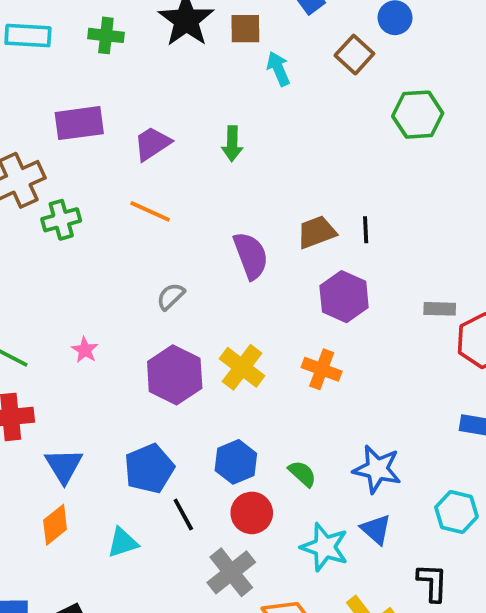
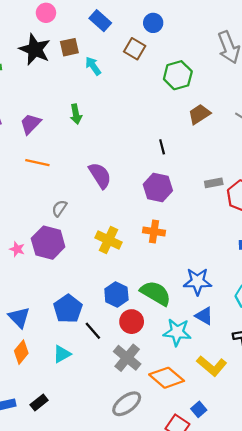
brown trapezoid: (317, 232) -> (199, 114), moved
purple hexagon: (175, 375) -> (48, 243), moved
green semicircle: (302, 474) -> (156, 293), size x1.8

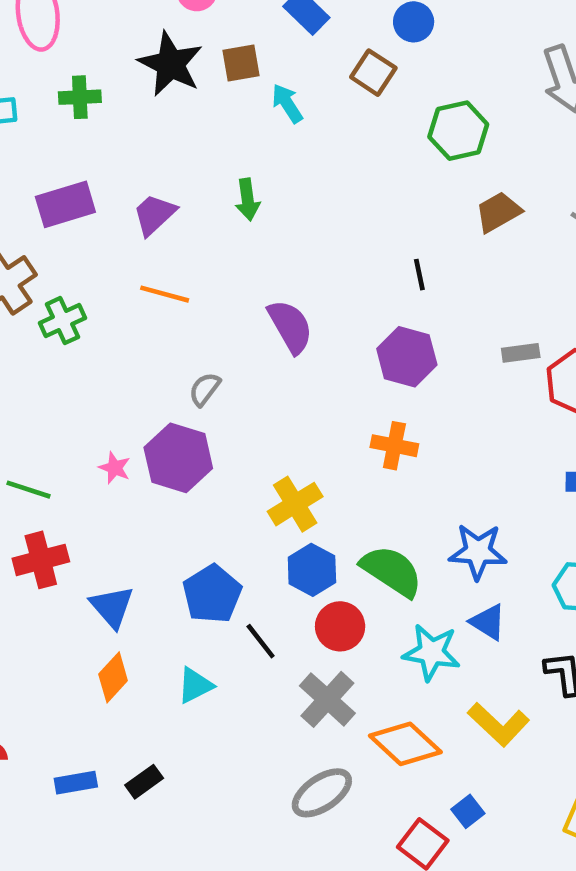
yellow cross: (108, 240) -> (295, 504), moved, turned 30

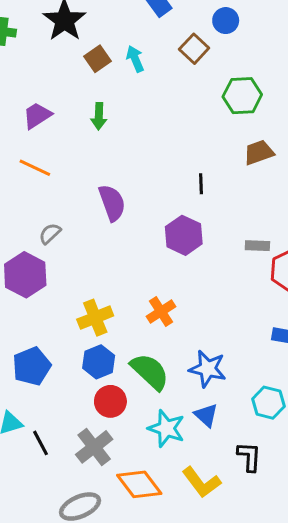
brown square: (241, 63) -> (97, 59), moved, turned -35
orange cross: (394, 446) -> (161, 312), moved, turned 36
black line: (261, 641) -> (40, 443), moved

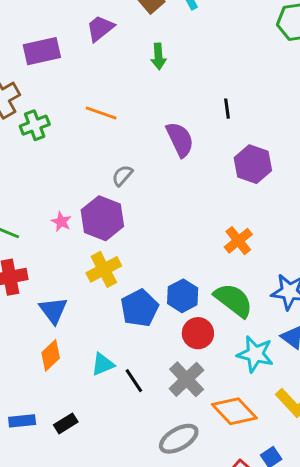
purple trapezoid: (37, 115) -> (100, 28), moved
black line: (201, 184) -> (227, 109), moved
yellow cross: (95, 318) -> (104, 269), moved
blue pentagon: (32, 366) -> (140, 308), moved

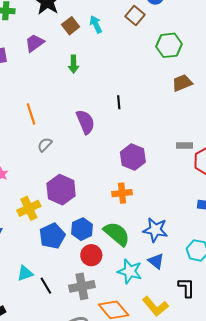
orange line: (101, 113) -> (31, 114), moved, turned 50
purple hexagon: (253, 164) -> (133, 157), moved
purple hexagon: (102, 218) -> (61, 190), moved
orange cross: (238, 241) -> (122, 193), turned 30
gray cross: (187, 379) -> (82, 286), turned 30

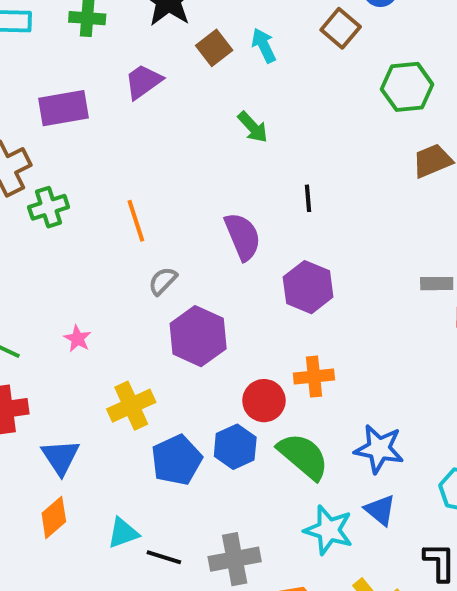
green arrow: (73, 64) -> (253, 127), moved, turned -42
purple hexagon: (133, 157) -> (308, 287), moved
purple hexagon: (61, 190) -> (198, 336), moved
red circle: (91, 255) -> (264, 401), moved
black line: (46, 286) -> (164, 557), turned -42

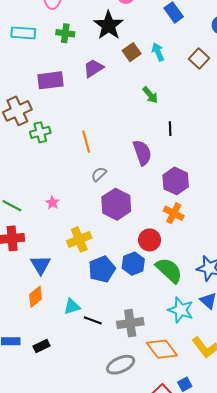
brown square: (341, 28) -> (199, 58), moved
black line: (308, 198) -> (170, 129), moved
orange cross: (314, 377) -> (174, 213), moved, turned 30

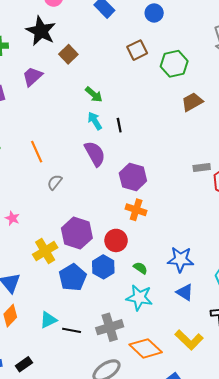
cyan arrow: (158, 52) -> (95, 121), moved
brown square: (199, 58) -> (137, 50), turned 30
purple hexagon: (116, 204) -> (77, 233), moved
green semicircle: (169, 270) -> (140, 268), size x0.5
cyan star: (181, 310) -> (139, 298), moved

